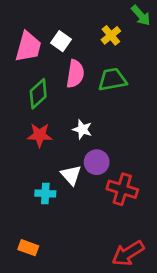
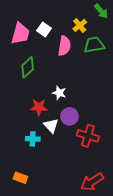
pink semicircle: (75, 74) -> (64, 46), moved
green trapezoid: (112, 80) -> (94, 45), moved
red star: (40, 135) -> (39, 107), moved

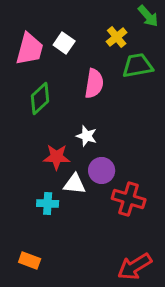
pink semicircle: (64, 46) -> (94, 84), moved
white triangle: (51, 126) -> (75, 184), turned -42

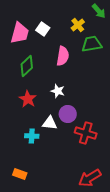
red star: (57, 157) -> (28, 99), moved, turned 30

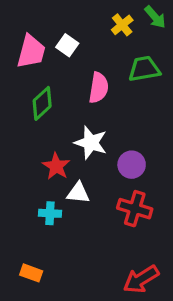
yellow cross: (78, 25) -> (122, 25), moved
white star: (58, 91) -> (91, 143), size x1.5
red star: (28, 99) -> (56, 166), moved
purple circle: (68, 114) -> (132, 165), moved

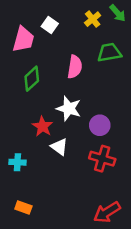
white square: (67, 45) -> (50, 25), moved
white triangle: (78, 193) -> (59, 147), turned 30
cyan cross: (50, 213) -> (17, 162), moved

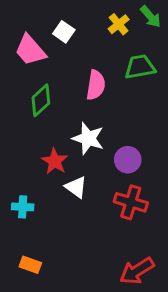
pink trapezoid: (23, 39) -> (30, 50), turned 124

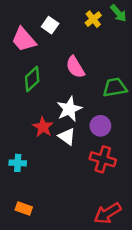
green trapezoid: (140, 67) -> (115, 87), moved
pink semicircle: (96, 85) -> (75, 67), turned 140
white star: (88, 138) -> (69, 109), turned 30
white triangle: (76, 187) -> (67, 137), moved

